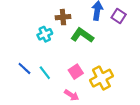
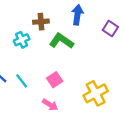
purple square: (119, 16) -> (110, 28), moved
yellow cross: (101, 78) -> (96, 93), moved

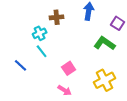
green L-shape: (61, 41) -> (105, 43), moved
cyan line: (22, 81) -> (42, 51), moved

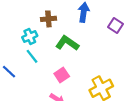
green L-shape: (105, 43) -> (67, 43), moved

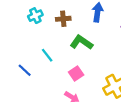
cyan cross: (30, 36) -> (35, 16), moved

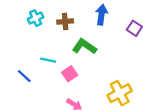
cyan line: (47, 55) -> (48, 60), turned -40
pink square: (76, 73) -> (70, 74), moved

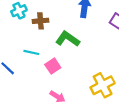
brown cross: (65, 21) -> (40, 21), moved

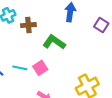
cyan line: (31, 52) -> (20, 68), moved

